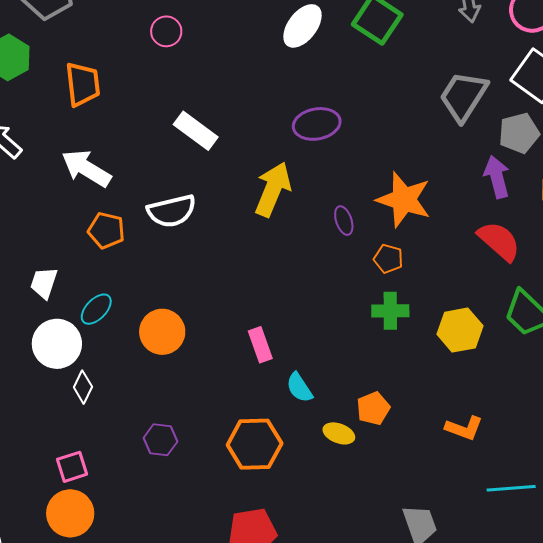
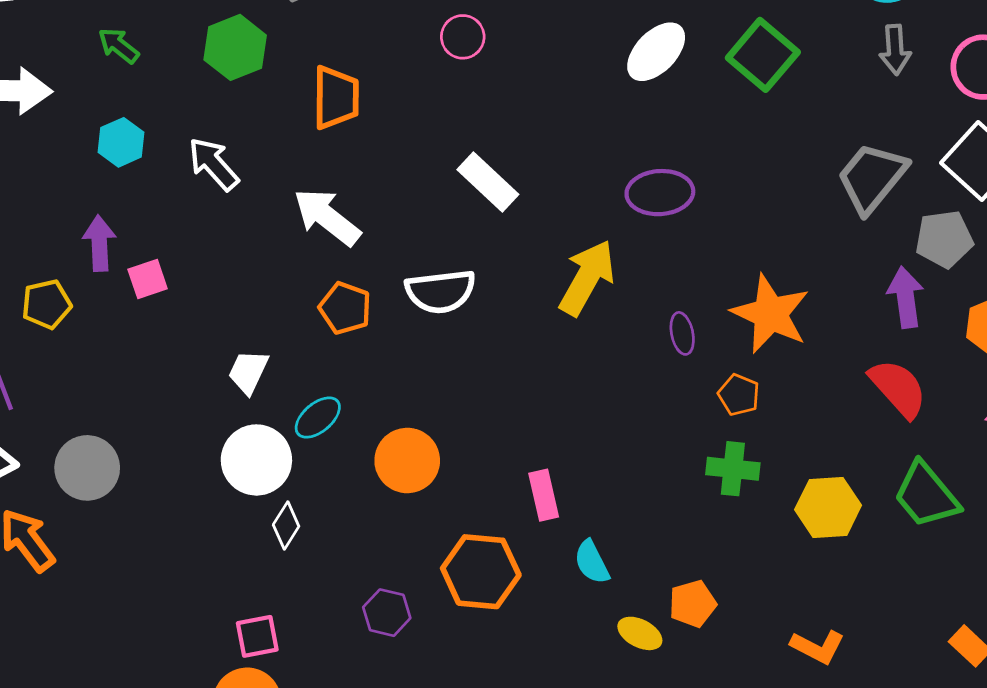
orange hexagon: (255, 444) -> (481, 572), moved

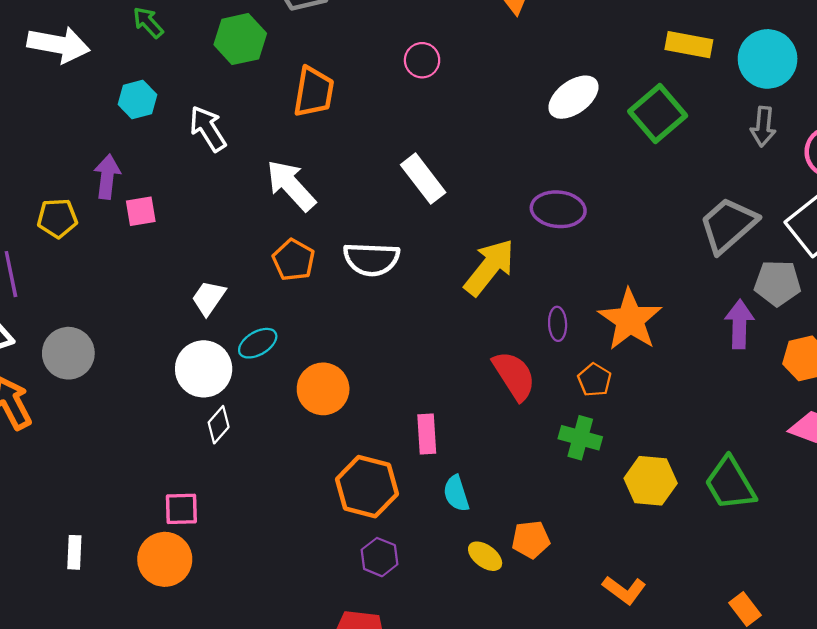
red semicircle: (898, 388) -> (514, 376), moved
purple hexagon: (387, 613) -> (379, 557), moved

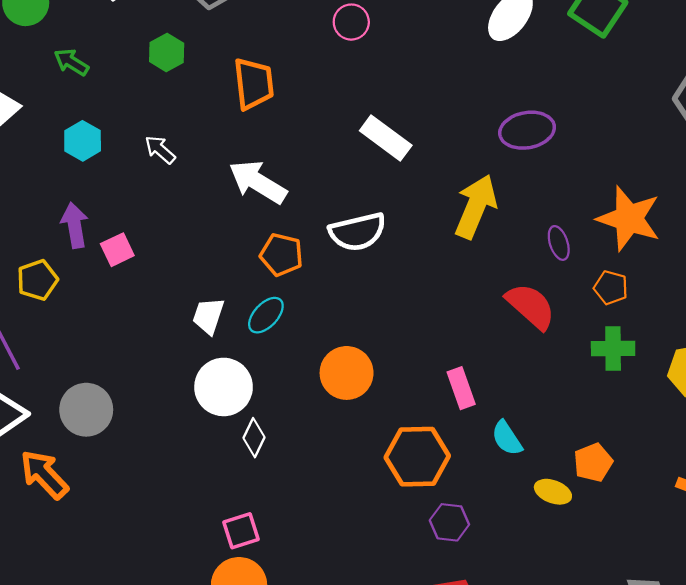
green hexagon: (240, 39) -> (167, 52), size x0.7
white arrow: (208, 129) -> (160, 150), size x0.7
cyan ellipse: (258, 343) -> (266, 315), moved

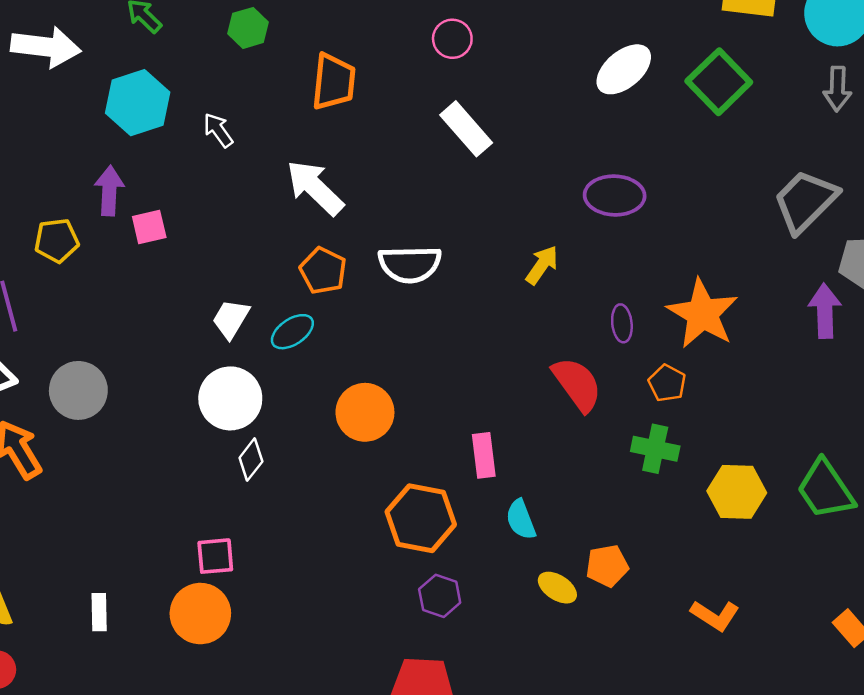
white rectangle: (386, 138) -> (466, 129), moved
cyan hexagon: (83, 141) -> (138, 103), size x1.5
yellow arrow: (476, 207) -> (542, 265), size x0.6

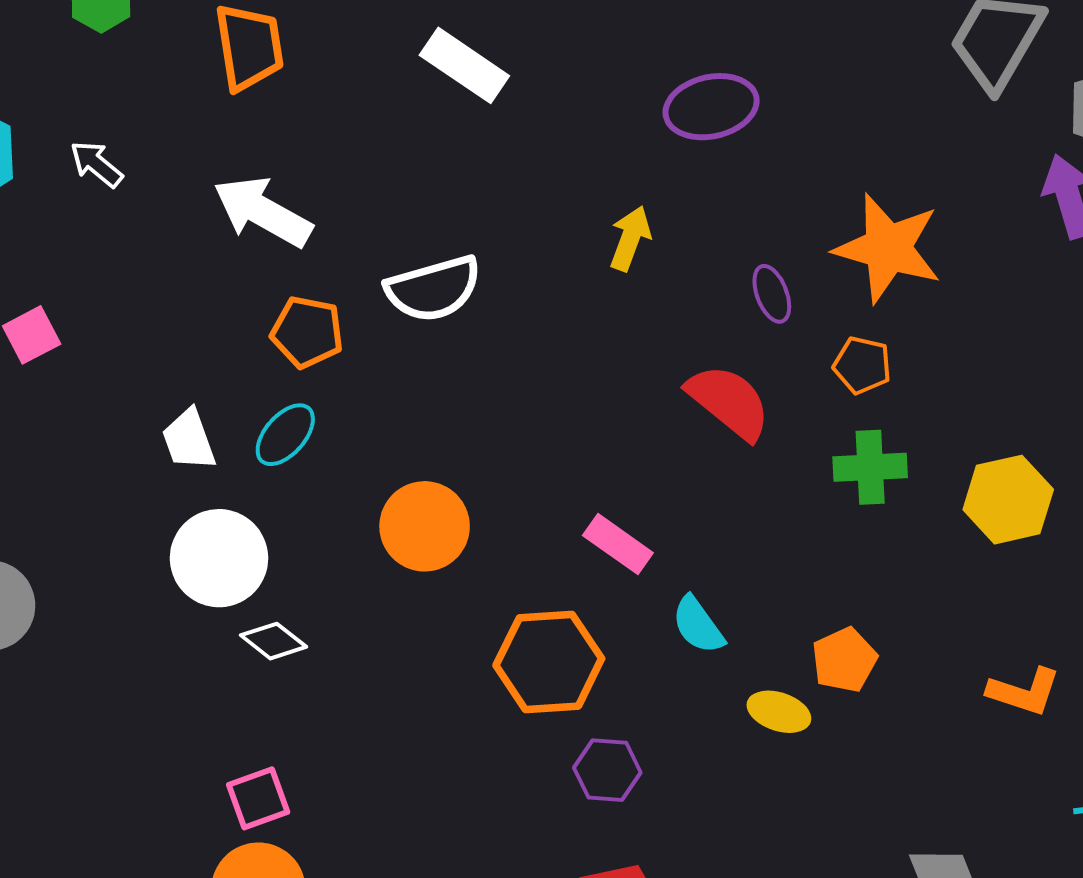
white trapezoid: (231, 319) -> (189, 440), turned -36
pink rectangle: (484, 455) -> (618, 544), turned -33
white diamond: (251, 460) -> (274, 641), turned -75

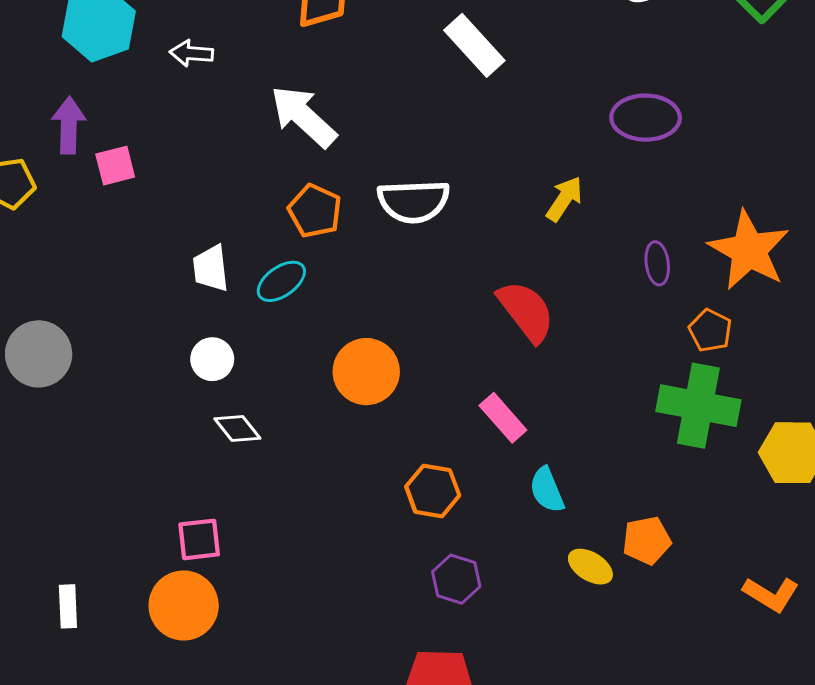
white arrow: (96, 164) -> (191, 53), turned -48
red semicircle: (729, 402) -> (526, 311), moved
green cross: (870, 467) -> (698, 406), size x1.5
white circle: (219, 558) -> (212, 359), size x0.6
orange hexagon: (549, 662) -> (433, 491), size x0.7

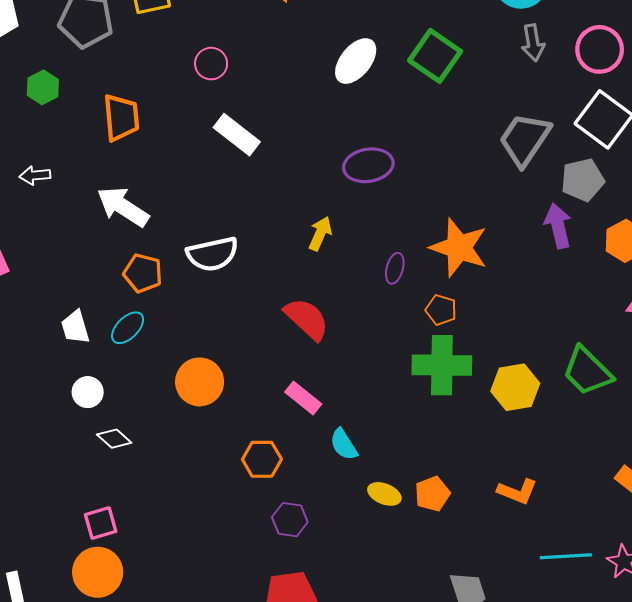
purple ellipse: (657, 263) -> (395, 268), turned 32
orange pentagon: (647, 540) -> (432, 494), moved

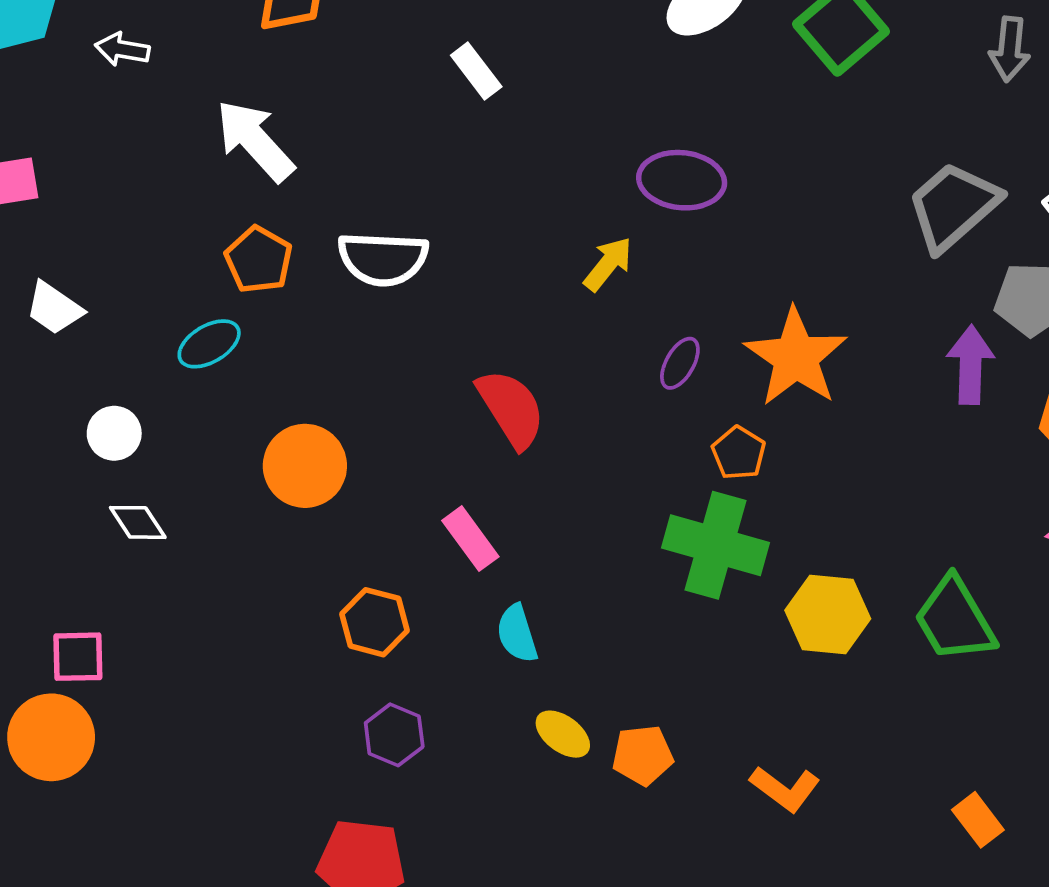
white rectangle: (237, 135) -> (476, 71), size x0.7
yellow arrow: (320, 234) -> (608, 264), moved
white trapezoid: (75, 327) -> (54, 308), moved, turned -54

